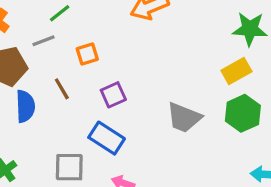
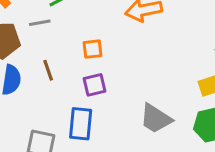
orange square: (87, 54) -> (93, 49), moved
blue rectangle: (107, 138) -> (81, 124), turned 52

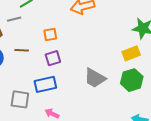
brown line: (48, 70) -> (22, 50), turned -64
blue rectangle: (81, 124) -> (45, 84), turned 75

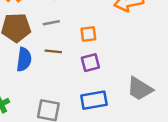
gray line: (14, 19) -> (51, 23), moved
blue rectangle: (45, 84) -> (94, 100), moved

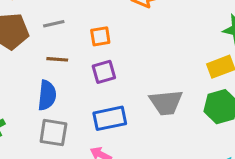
blue semicircle: (24, 59) -> (47, 95), moved
gray trapezoid: (140, 89) -> (166, 103), turned -36

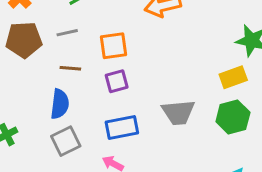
orange square: (100, 36) -> (114, 46), size x1.4
gray square: (53, 133) -> (66, 141), turned -36

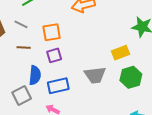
gray line: (67, 33) -> (21, 24), turned 40
yellow rectangle: (233, 77) -> (120, 53), moved
blue semicircle: (60, 104) -> (35, 75), moved

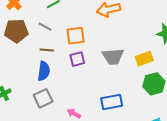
blue semicircle: (35, 75) -> (44, 71), moved
gray trapezoid: (95, 75) -> (113, 57), moved
blue rectangle: (58, 86) -> (112, 102), moved

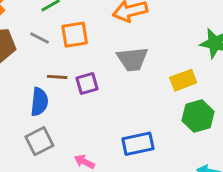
orange square: (76, 36) -> (75, 35), moved
brown line: (47, 50) -> (57, 77), moved
gray trapezoid: (113, 57) -> (132, 59), moved

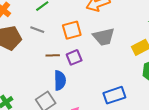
orange square: (75, 35) -> (72, 30), moved
blue semicircle: (39, 102) -> (60, 80), moved

